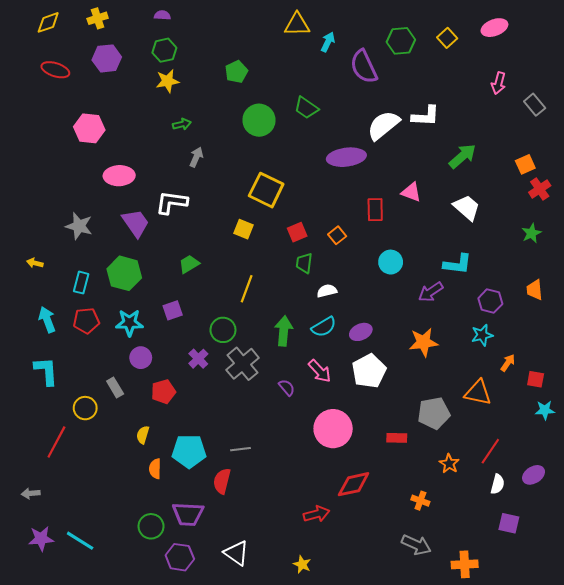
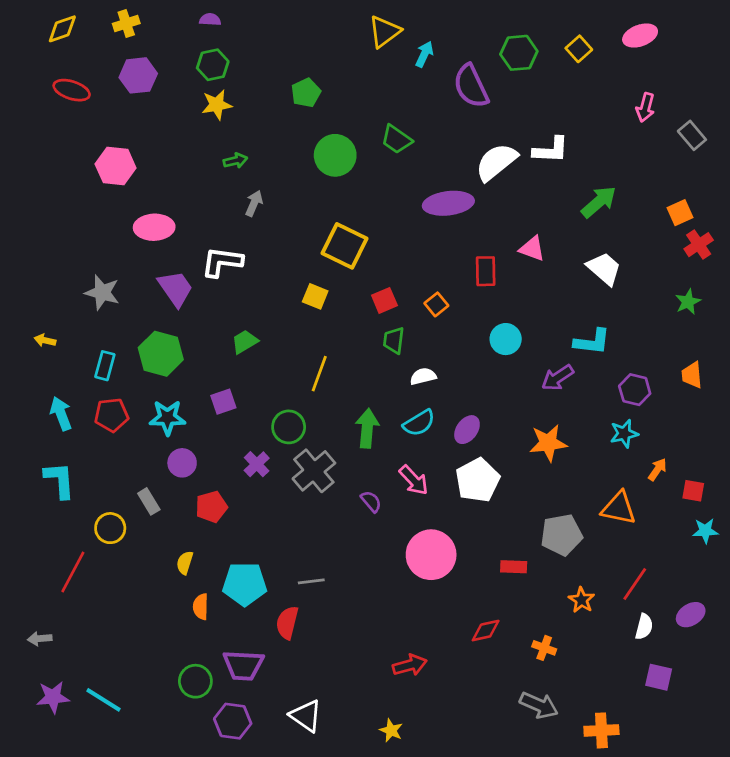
yellow triangle: (297, 24) -> (384, 32), turned -36
purple ellipse: (361, 332) -> (467, 430), turned -30
red diamond: (354, 484) -> (486, 631), moved, size x0.7

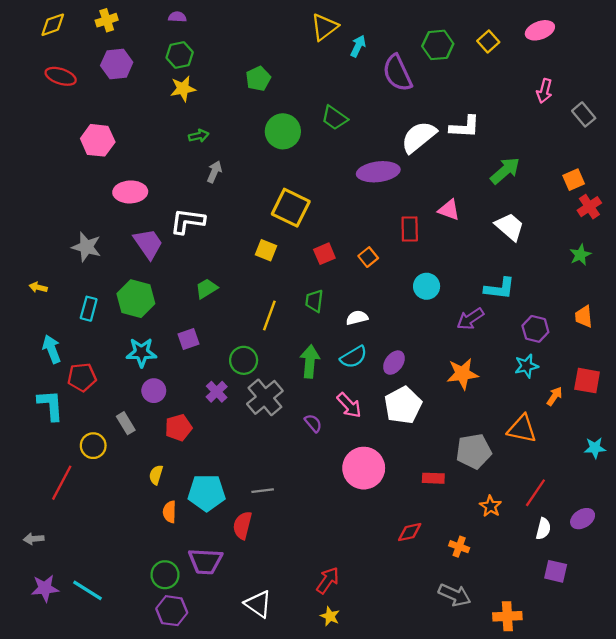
green trapezoid: (394, 340) -> (314, 301), moved
red pentagon: (112, 415) -> (82, 377), moved
red square: (693, 491) -> (587, 381), moved, size x1.4
red arrow: (410, 665) -> (328, 580), moved, turned -40
purple hexagon: (233, 721) -> (172, 611), moved

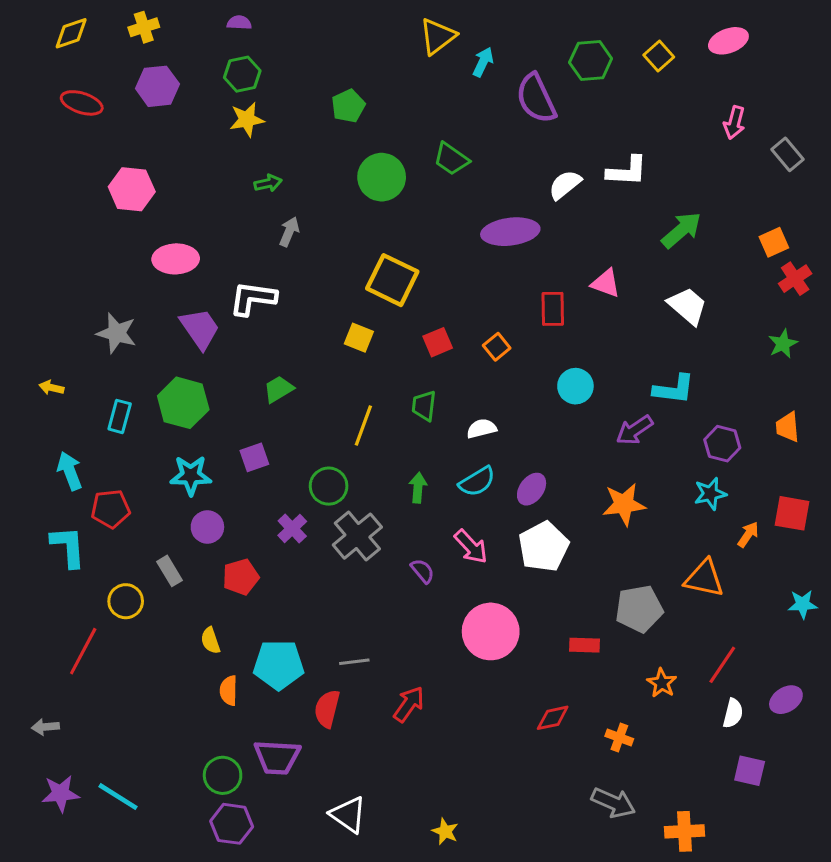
white semicircle: (419, 137) -> (565, 185), size x0.7
green arrow: (310, 361) -> (418, 488), size x0.7
yellow semicircle: (156, 475) -> (210, 641), turned -36
red arrow: (328, 580) -> (409, 704), moved

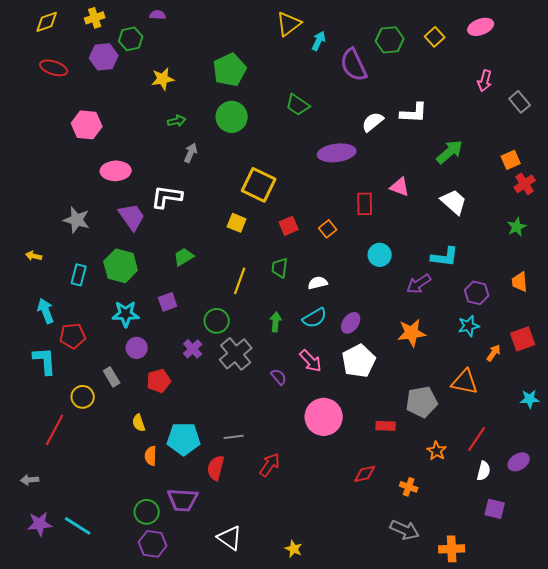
green hexagon: (242, 74) -> (131, 39), moved
green pentagon: (348, 106) -> (230, 70), size x1.5
green circle: (382, 177) -> (232, 117), moved
red square: (792, 513) -> (523, 339), turned -30

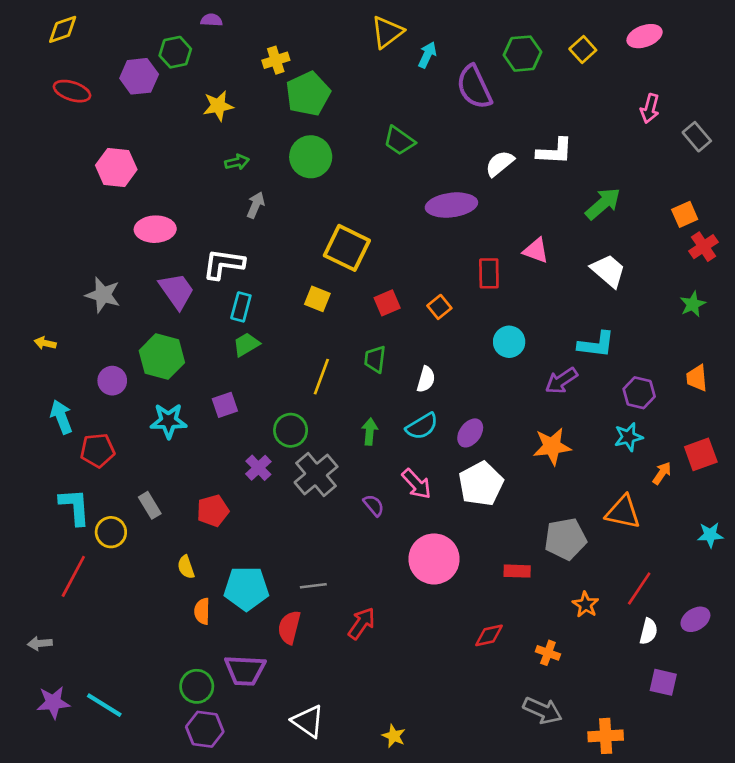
yellow cross: (95, 18) -> (276, 60), moved
cyan rectangle: (79, 275) -> (241, 307), moved
white semicircle: (318, 283) -> (426, 379), turned 120
purple circle: (137, 348) -> (112, 381), moved
cyan L-shape: (45, 361) -> (75, 507), moved

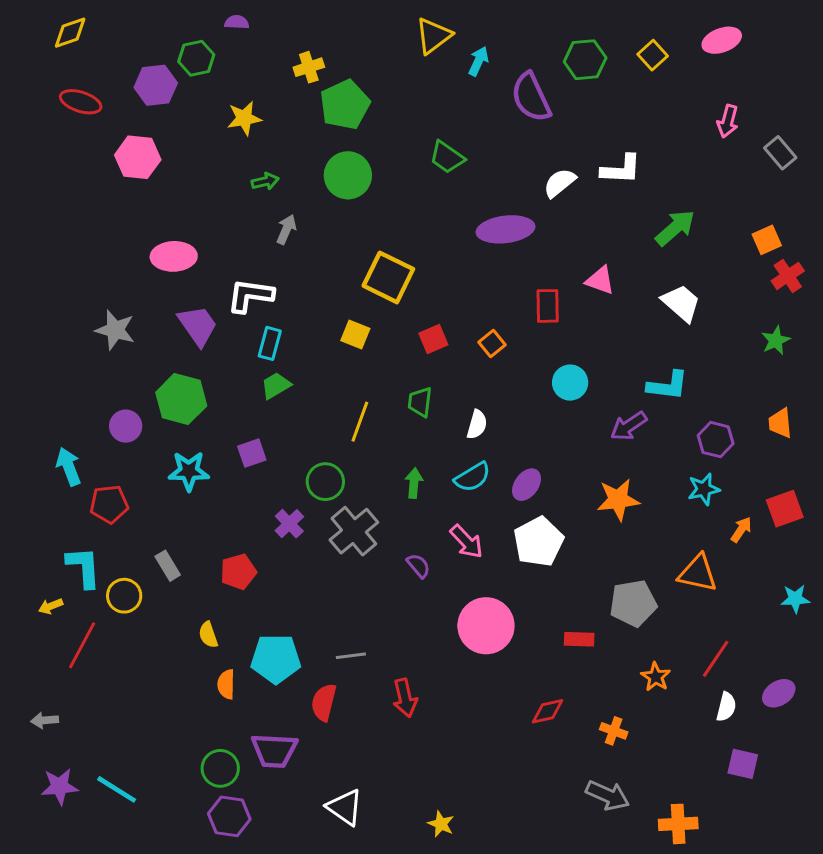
pink hexagon: (116, 167) -> (138, 157), moved
yellow arrow: (45, 343) -> (51, 606), moved, turned -35
red arrow: (362, 623) -> (405, 698), turned 132

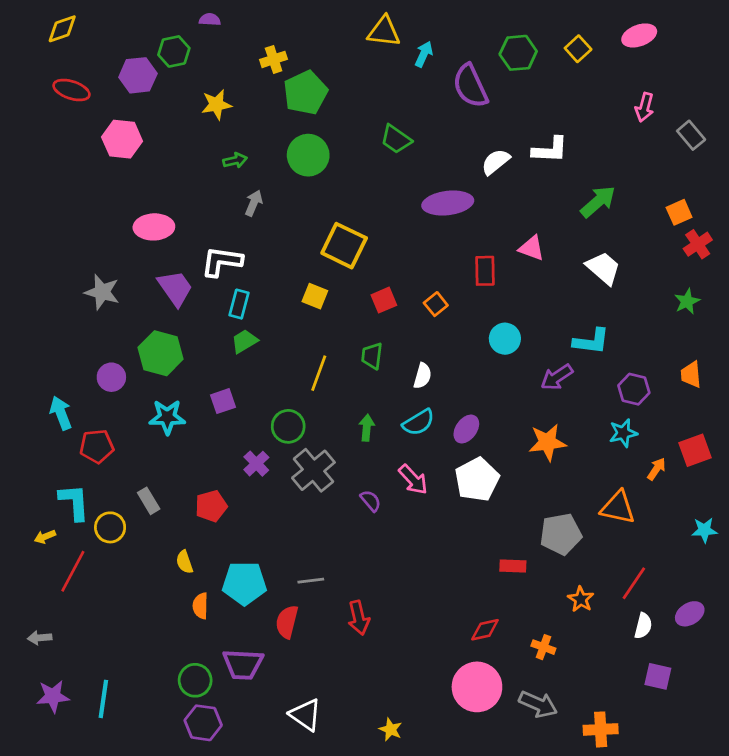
yellow triangle: (433, 36) -> (384, 31), turned 44
pink circle: (486, 626) -> (477, 687), moved
cyan line: (117, 789) -> (103, 699), turned 66

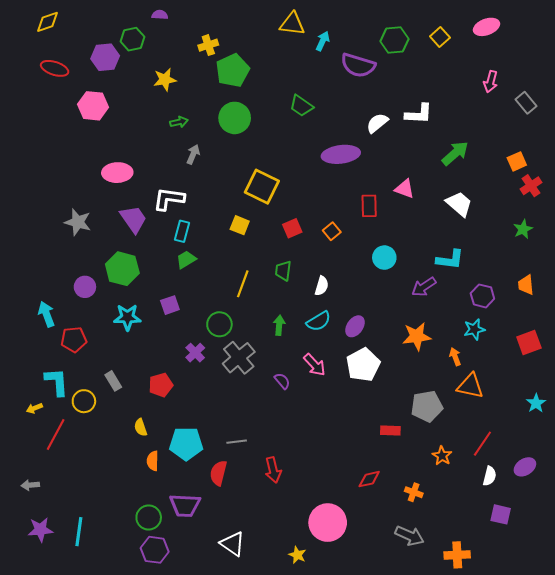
purple semicircle: (470, 86) -> (358, 65), turned -48
orange arrow: (656, 469) -> (455, 357), moved, turned -54
cyan star: (704, 530) -> (536, 403), turned -30
pink circle: (477, 687) -> (328, 523), moved

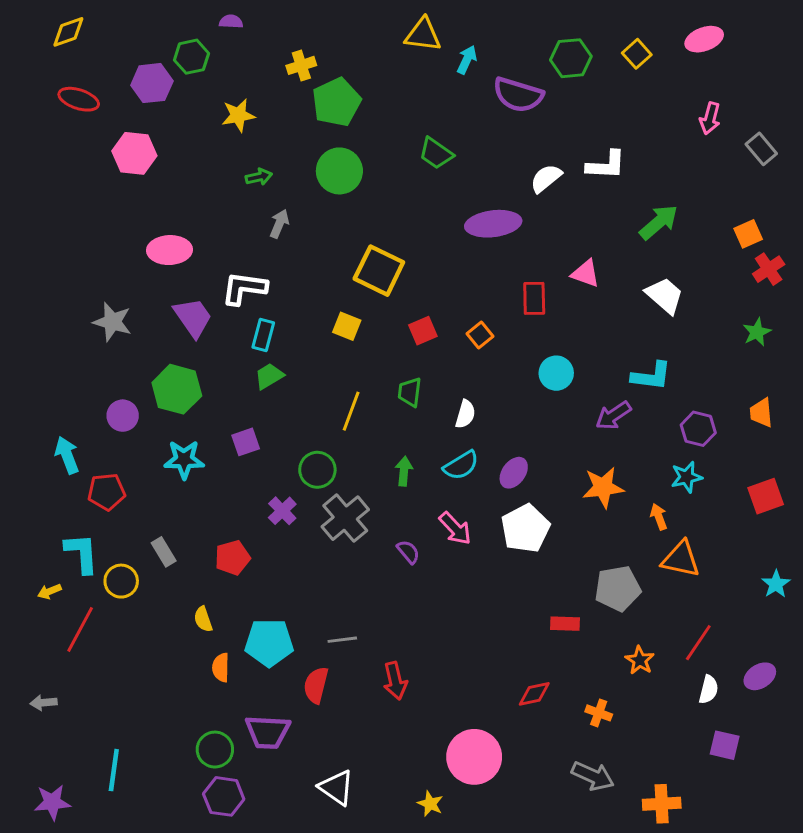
purple star: (40, 530) -> (52, 802), moved

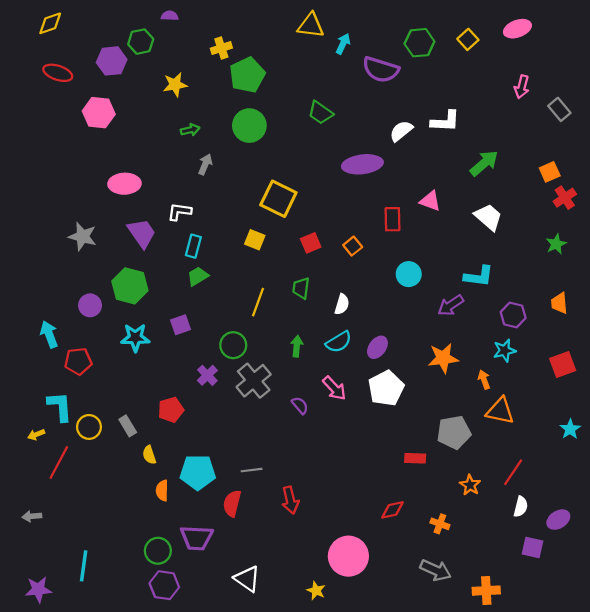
white L-shape: (244, 288) -> (179, 212), size x0.7
gray rectangle: (164, 552) -> (128, 426), moved
purple ellipse: (760, 676) -> (558, 520), moved

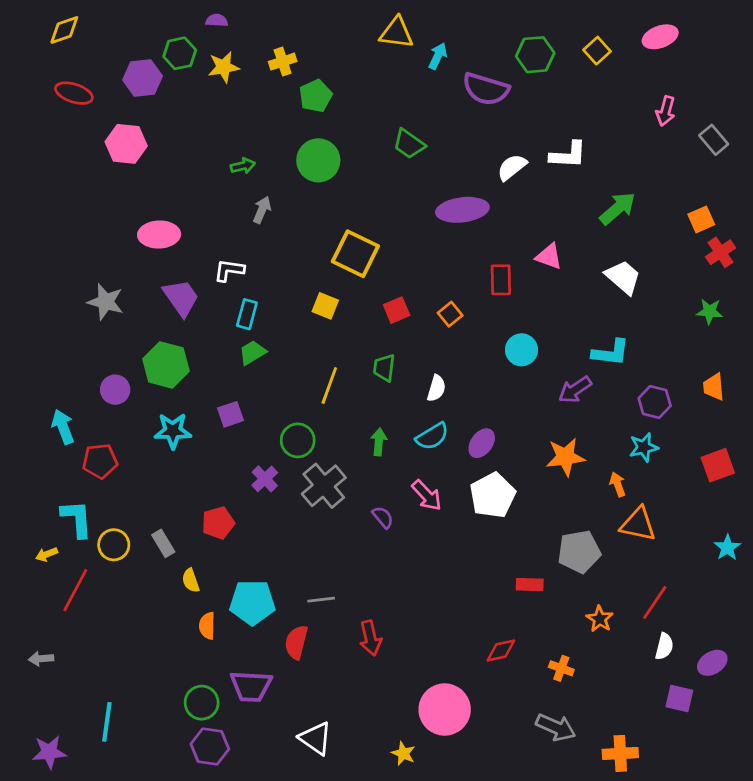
green pentagon: (247, 75) -> (316, 96), size x0.7
yellow star: (175, 85) -> (224, 67), moved
green star: (556, 244) -> (710, 311), turned 30

